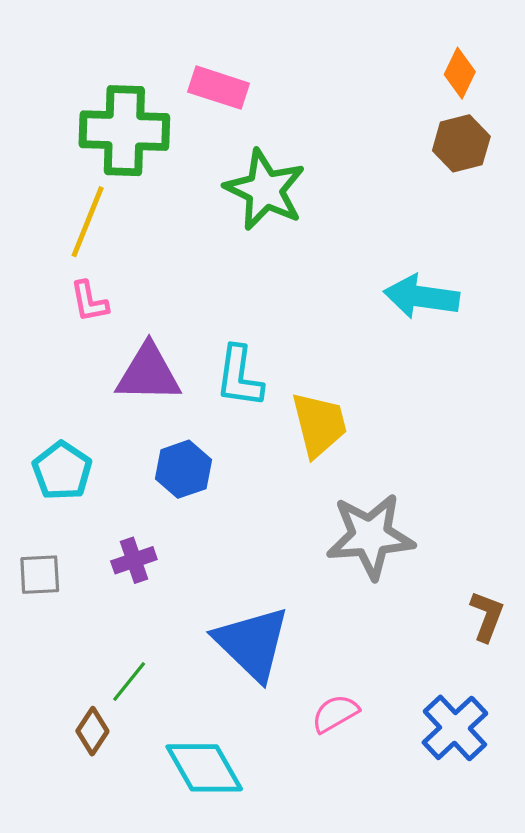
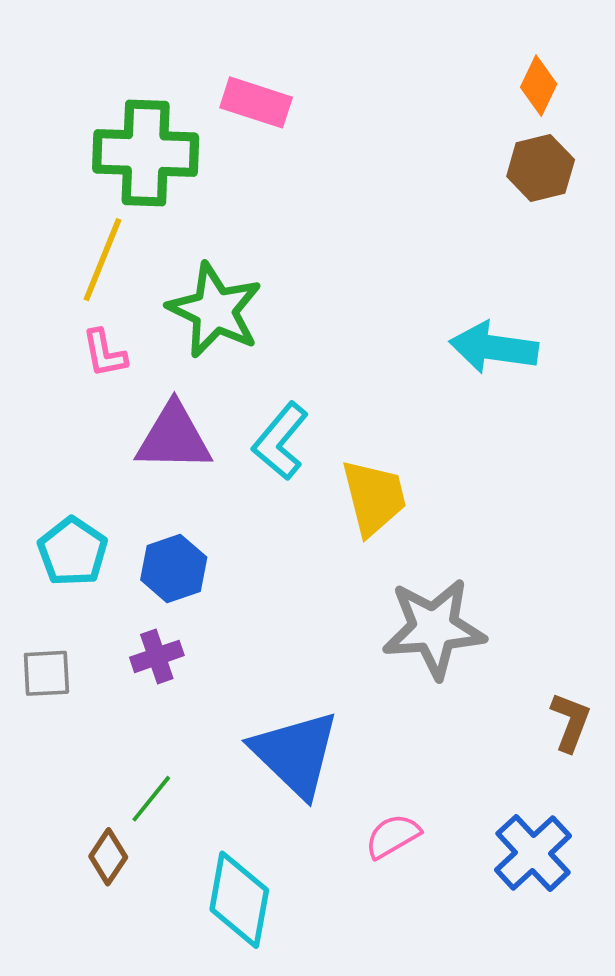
green star: (265, 190) -> (215, 310), moved
cyan L-shape: (239, 377) -> (280, 441), turned 32
blue hexagon: (183, 469) -> (174, 568), moved
cyan diamond: (204, 768) -> (239, 900), turned 40

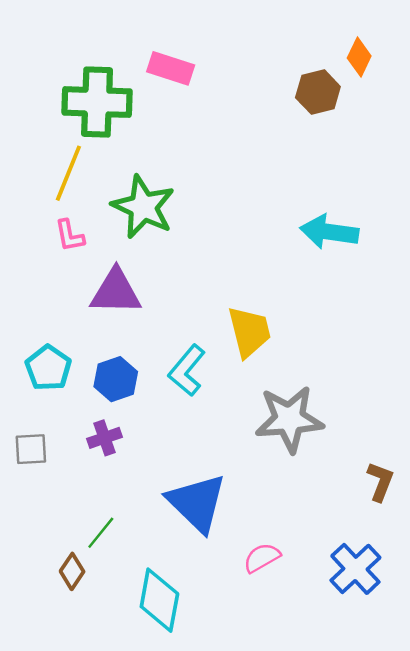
brown hexagon: (541, 168) -> (318, 92), moved
cyan L-shape: (280, 441) -> (187, 370), moved

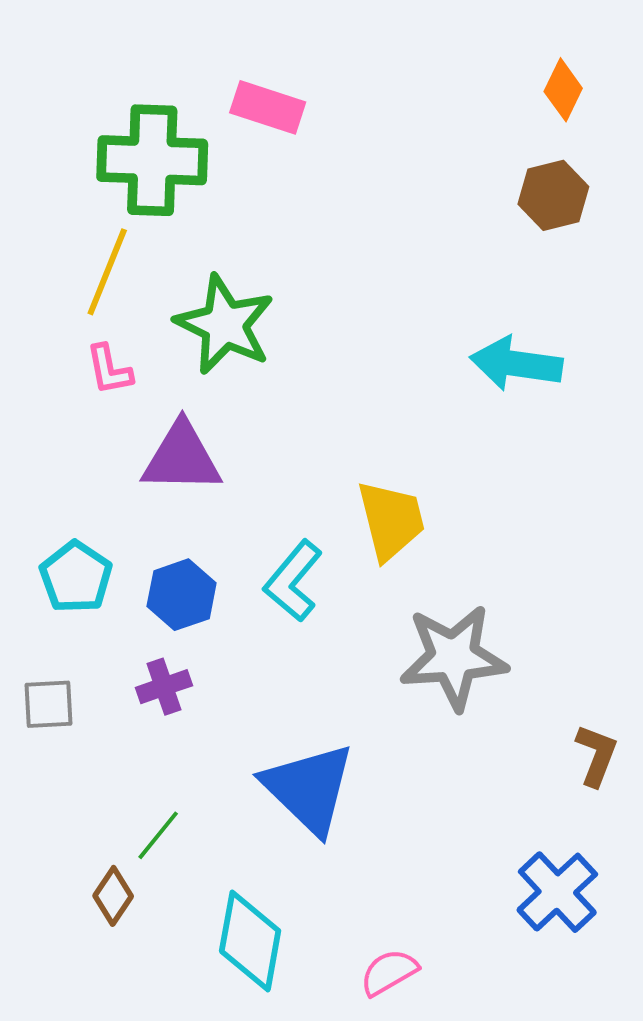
brown hexagon: (318, 92) -> (553, 195), moved
pink semicircle: (262, 558) -> (389, 972), moved

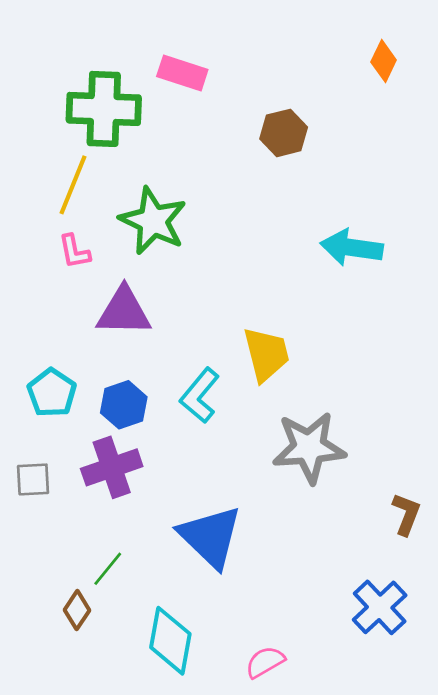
brown hexagon: (553, 195) -> (284, 133), moved
purple cross: (164, 687) -> (112, 467), size x1.6

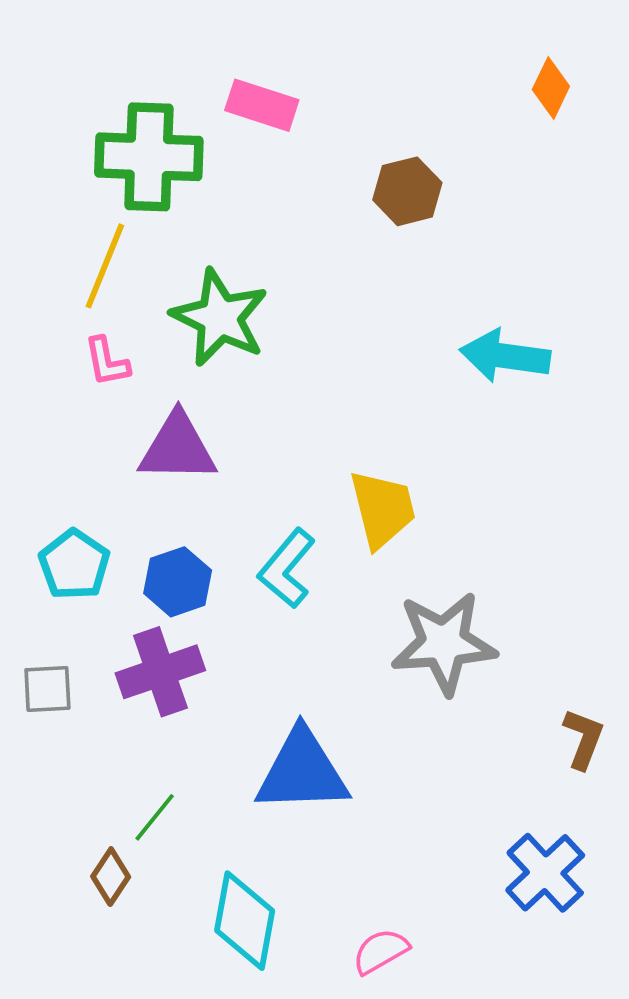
blue triangle: (210, 537) -> (302, 771), turned -46

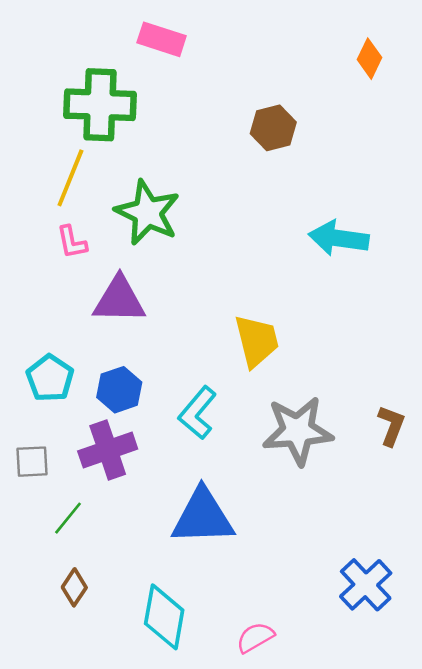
pink rectangle: (262, 105) -> (162, 39), moved
cyan L-shape: (287, 568) -> (198, 413), moved
brown L-shape: (583, 739) -> (391, 426), moved
green line: (155, 817) -> (68, 518), moved

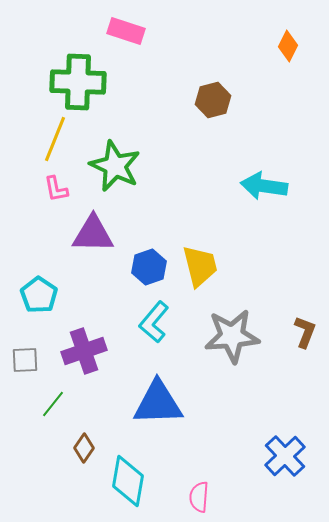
blue hexagon: (119, 390) -> (149, 267), moved
brown diamond: (74, 587) -> (84, 448), moved
pink semicircle: (255, 637) -> (199, 497), turned -56

